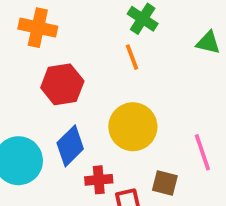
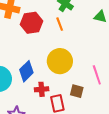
red hexagon: (62, 84) -> (31, 23), moved

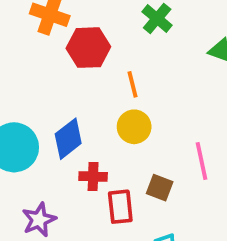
orange line: (60, 24) -> (132, 84), moved
yellow circle: (60, 61) -> (134, 127), size x0.7

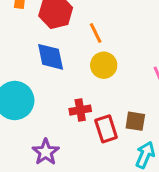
blue diamond: (68, 139) -> (51, 57), moved, turned -52
brown square: (160, 188) -> (135, 121), moved

